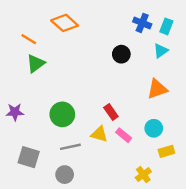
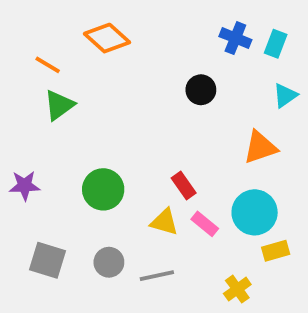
cyan triangle: (161, 51) -> (285, 96), moved
cyan circle: (154, 128) -> (255, 212), size x1.5
gray line: (70, 147) -> (157, 276), moved
gray circle: (65, 175) -> (109, 262), moved

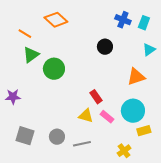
green circle: (103, 189) -> (54, 69), moved

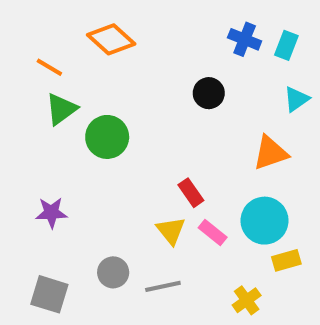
purple star: (13, 97) -> (51, 213), moved
yellow triangle: (86, 116) -> (171, 231), turned 35
gray square: (25, 136) -> (49, 294), moved

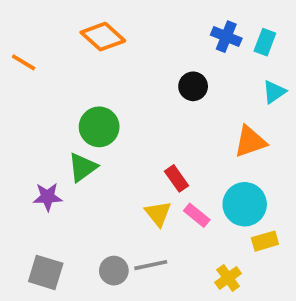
orange line: (49, 67) -> (24, 62), moved
green triangle: (61, 109) -> (83, 167), moved
gray circle: (113, 272) -> (114, 271), moved

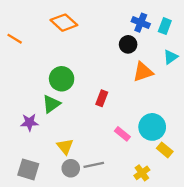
black circle: (193, 86) -> (128, 44), moved
orange triangle: (250, 142) -> (143, 72), moved
red rectangle: (177, 178) -> (102, 98), moved, turned 56
yellow triangle: (158, 213) -> (65, 146), moved
yellow rectangle: (265, 241) -> (165, 150), turned 56

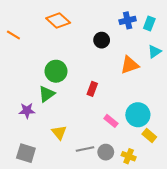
blue cross: (141, 23) -> (128, 20), turned -35
black circle: (128, 44) -> (102, 40), moved
gray circle: (71, 168) -> (106, 152), moved
yellow cross: (142, 173) -> (129, 156), turned -32

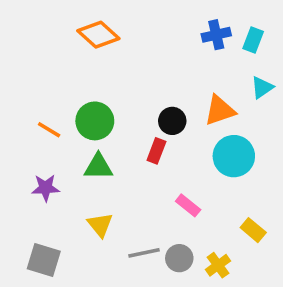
orange line: (13, 35) -> (49, 130), moved
black circle: (102, 40) -> (172, 121), moved
green triangle: (47, 94) -> (98, 167), moved, turned 36
cyan circle: (138, 115) -> (234, 156), moved
yellow cross: (129, 156) -> (218, 265), turned 32

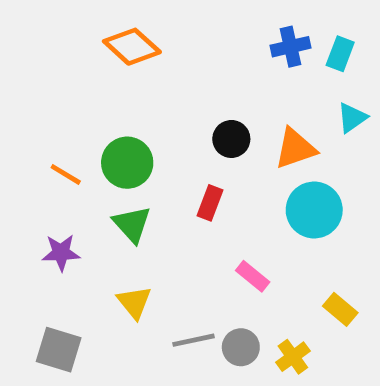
black circle: (172, 121) -> (231, 139), moved
green triangle: (98, 167) -> (132, 224), turned 48

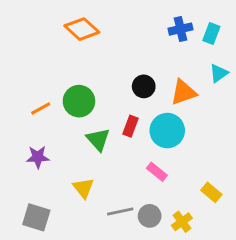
orange line: (66, 174) -> (41, 108), turned -60
cyan circle: (314, 210) -> (167, 131), moved
green triangle: (132, 224) -> (98, 139), moved

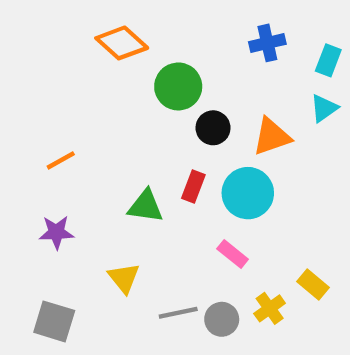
cyan rectangle: (211, 33) -> (328, 60), moved
green circle: (79, 101) -> (178, 86), moved
green triangle: (98, 139) -> (146, 206), turned -40
yellow cross: (182, 222) -> (270, 308), moved

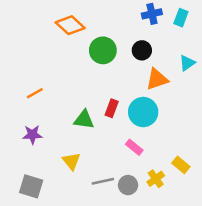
blue cross: (267, 43) -> (152, 14), moved
cyan rectangle: (328, 60) -> (181, 18), moved
black circle: (213, 128) -> (142, 50), moved

